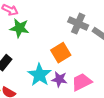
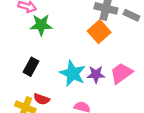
orange square: (61, 53) -> (99, 32), moved

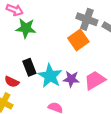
black rectangle: (31, 67) -> (29, 67), moved, turned -56
red semicircle: (42, 99) -> (12, 82), moved

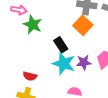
green star: (26, 28) -> (33, 25), turned 30
black rectangle: (29, 67) -> (61, 45), moved

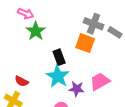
orange square: (83, 25) -> (85, 43), turned -36
purple star: (84, 62) -> (77, 89), moved

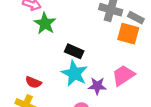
orange square: (85, 43) -> (128, 34), moved
black rectangle: (59, 57) -> (74, 51), turned -42

